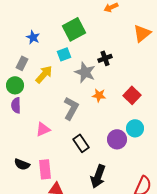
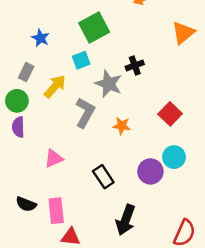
orange star: (99, 95) -> (122, 126), moved
gray L-shape: (71, 108) -> (85, 113), moved

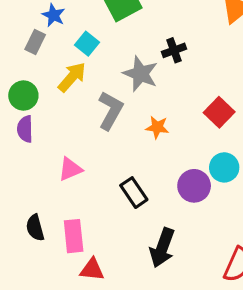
cyan square: (81, 60) -> (87, 44), moved, turned -30
gray rectangle: (26, 72) -> (35, 42), moved
black semicircle: (26, 204) -> (35, 228), turned 54

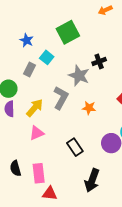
gray rectangle: (35, 42) -> (30, 70), moved
yellow arrow: (72, 77) -> (35, 108), moved

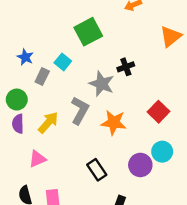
blue star: (27, 40) -> (25, 57), moved
orange star: (89, 108) -> (114, 123), size x1.5
pink triangle: (37, 133) -> (37, 159), moved

